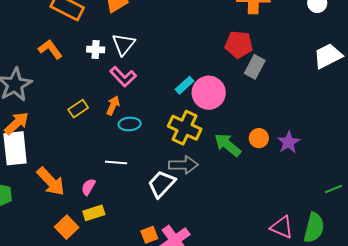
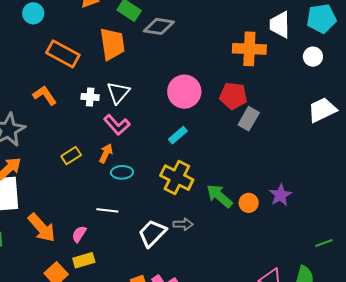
pink circle: (209, 93) -> (184, 92), moved
orange circle: (259, 138) -> (249, 203), moved
gray arrow: (183, 165) -> (183, 224), moved, size x0.7

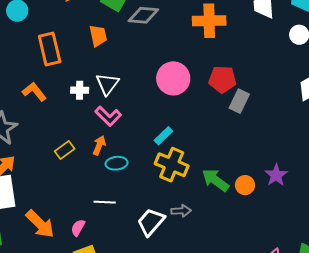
orange trapezoid: (112, 44) -> (98, 36), size x0.7
orange cross: (249, 49) -> (209, 21), moved
orange rectangle: (63, 54) -> (50, 49), turned 52
cyan rectangle: (178, 135) -> (163, 136), moved

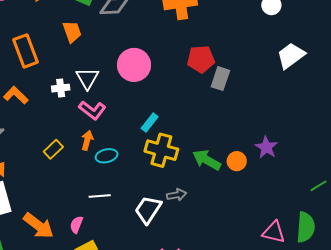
pink circle: (173, 78) -> (134, 65), moved

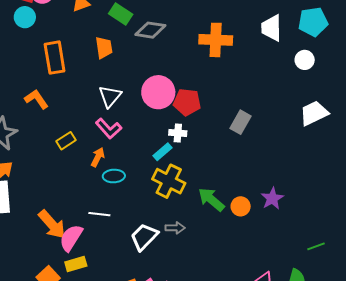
red pentagon: (201, 59) -> (187, 102), moved
white cross: (61, 88) -> (178, 133), moved
yellow rectangle: (53, 149) -> (66, 141), moved
pink semicircle: (76, 225) -> (71, 238), size x1.6
orange arrow: (38, 226) -> (52, 224), moved

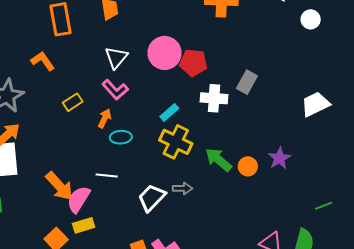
white trapezoid: (314, 113) -> (315, 104), moved
white cross: (178, 133) -> (214, 98), moved, size x1.5

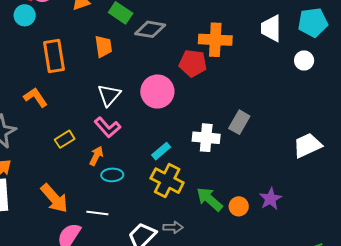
red pentagon: (193, 63) -> (193, 63), moved
orange arrow: (59, 186) -> (54, 198), moved

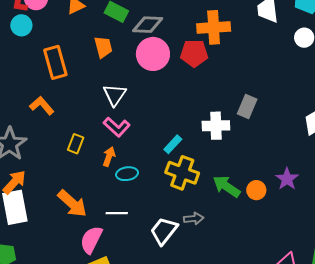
pink circle: (157, 92) -> (153, 54), moved
yellow rectangle: (65, 139) -> (76, 144), turned -30

